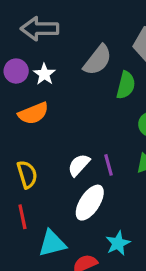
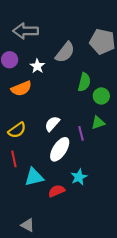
white star: (44, 74) -> (37, 66), moved
green semicircle: (126, 85) -> (84, 82), moved
purple line: (109, 165) -> (81, 133), moved
yellow semicircle: (27, 174) -> (17, 130), turned 72

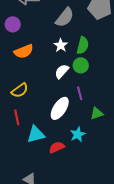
white star: (37, 66) -> (61, 45), moved
green circle: (101, 96) -> (81, 65), moved
green triangle: (98, 123) -> (97, 113), moved
white semicircle: (52, 124) -> (62, 71), moved

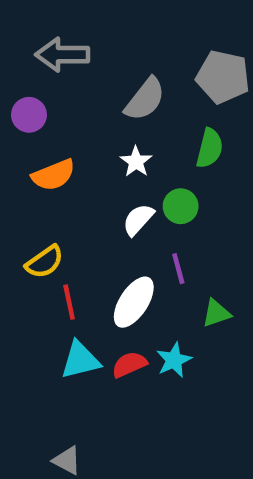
green semicircle: (83, 45) -> (210, 148), moved
red line: (17, 117) -> (69, 302), moved
red semicircle: (57, 147) -> (129, 365), moved

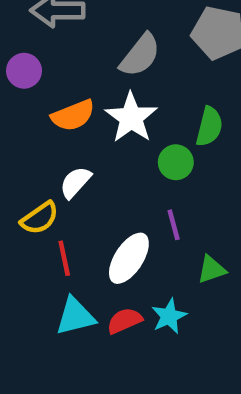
green semicircle: (210, 148) -> (209, 127), moved
white star: (136, 162) -> (131, 118), size x1.6
orange semicircle: (54, 175) -> (73, 115), moved
white semicircle: (138, 220) -> (75, 182), moved

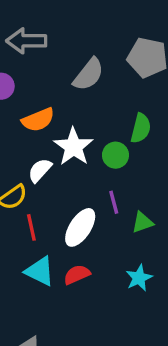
white star: (131, 118) -> (73, 147), moved
green triangle: (212, 269) -> (142, 222), moved
cyan triangle: (75, 316) -> (40, 271), turned 40
cyan star: (169, 316) -> (139, 278), moved

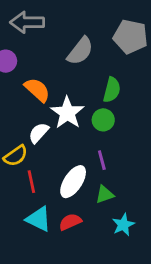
orange semicircle: (38, 120) -> (37, 90), turned -116
green semicircle: (141, 128) -> (112, 90), moved
green triangle: (142, 222) -> (105, 195), moved

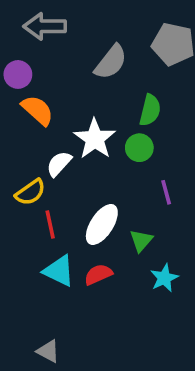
orange semicircle: (37, 90) -> (38, 110), moved
purple line: (102, 160) -> (166, 192), moved
green triangle: (105, 195) -> (141, 241), turned -30

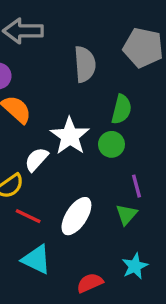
gray semicircle: (111, 62) -> (85, 64), turned -42
red line: (50, 224) -> (28, 216), turned -52
green triangle: (141, 241) -> (127, 214), moved
red semicircle: (98, 274) -> (90, 283), moved

